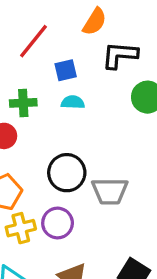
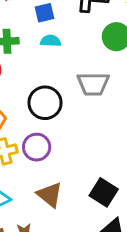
gray trapezoid: (110, 191) -> (93, 84), moved

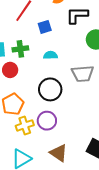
cyan semicircle: (51, 41) -> (51, 55), moved

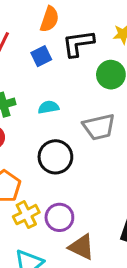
blue square: (45, 27) -> (41, 56), moved
purple circle: (47, 121) -> (59, 217), moved

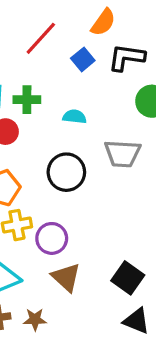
blue square: (41, 56) -> (83, 59), turned -30

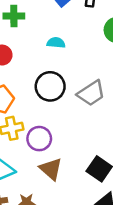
green cross: (27, 100) -> (14, 16), moved
gray trapezoid: (122, 154) -> (91, 93), moved, turned -36

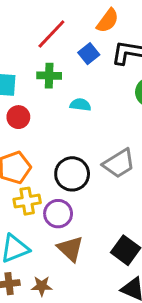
green cross: (14, 16) -> (49, 76), moved
black circle: (50, 86) -> (72, 174), moved

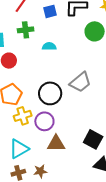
blue square: (89, 54) -> (50, 11), turned 32
brown triangle: (70, 249) -> (56, 144), turned -36

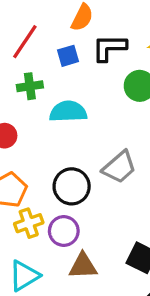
cyan semicircle: (49, 46) -> (68, 112), size x1.6

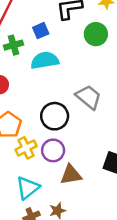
blue square: (68, 56) -> (41, 31), moved
gray trapezoid: (119, 167) -> (88, 97), turned -92

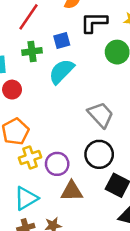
cyan semicircle: (45, 60) -> (61, 71), turned -44
black circle: (55, 116) -> (99, 154), moved

